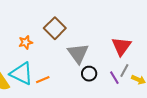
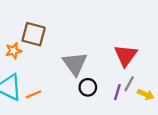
brown square: (55, 28) -> (34, 34), moved, turned -30
purple line: (114, 78) -> (117, 92), turned 48

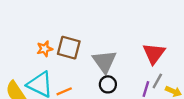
brown square: (34, 34) -> (69, 48), moved
black circle: (88, 87) -> (108, 84), moved

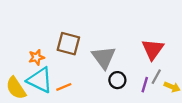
orange star: (45, 49) -> (36, 57), moved
black circle: (108, 84) -> (117, 80), moved

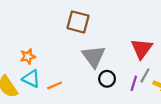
brown square: (68, 44) -> (78, 22), moved
cyan triangle: (40, 80) -> (31, 79), size x0.7

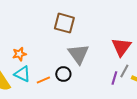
black circle: (107, 79) -> (63, 74), moved

